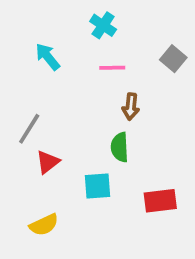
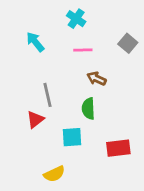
brown arrow: (131, 107) -> (97, 79), turned 108
gray line: (29, 129) -> (47, 95), moved, turned -45
yellow semicircle: (44, 225) -> (54, 174), moved

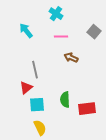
green semicircle: (88, 109) -> (65, 100), moved
cyan square: (72, 137) -> (37, 105), moved
yellow semicircle: (54, 174) -> (40, 128), turned -91

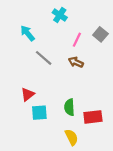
pink line: (61, 37) -> (77, 40), moved, turned -64
gray line: (35, 70) -> (44, 58), moved, turned -36
yellow semicircle: (40, 128) -> (72, 137), moved

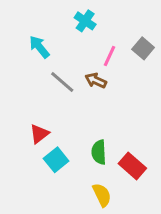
brown arrow: (76, 62) -> (96, 80), moved
cyan square: (39, 113) -> (56, 160), turned -35
red rectangle: (93, 117) -> (132, 166), turned 48

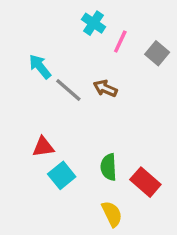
cyan arrow: (39, 47) -> (40, 67), moved
pink line: (109, 56) -> (120, 41), moved
red triangle: (39, 134) -> (43, 147), turned 30

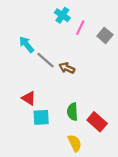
brown arrow: (105, 88) -> (67, 68), moved
red triangle: (43, 147) -> (29, 98), turned 40
cyan square: (62, 175) -> (41, 117), turned 36

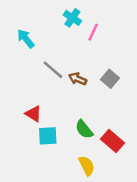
gray square: (105, 35) -> (110, 79), moved
cyan arrow: (26, 44) -> (26, 39), moved
green semicircle: (72, 112) -> (84, 129), turned -36

